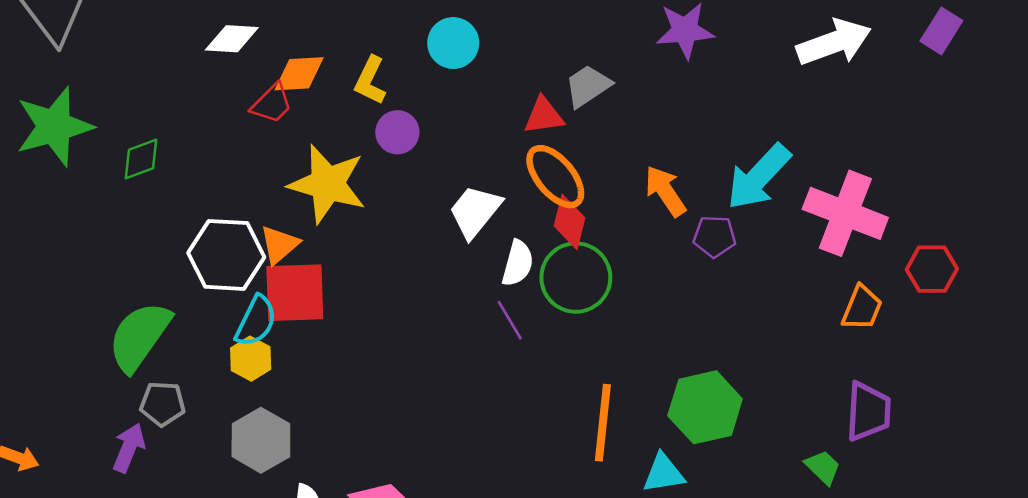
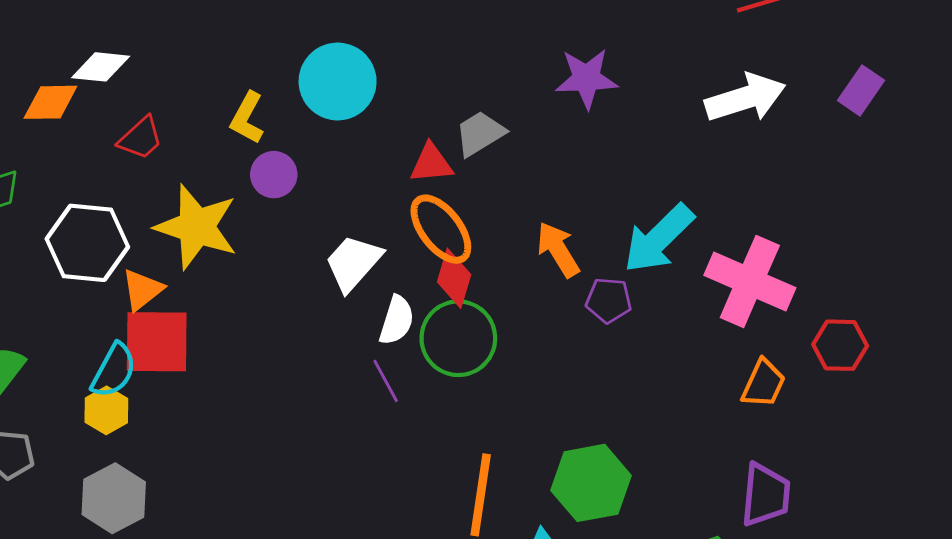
cyan circle: (453, 43) -> (338, 81), size x1.4
orange diamond: (299, 74) -> (50, 102), moved
white hexagon: (226, 255) -> (87, 243), moved

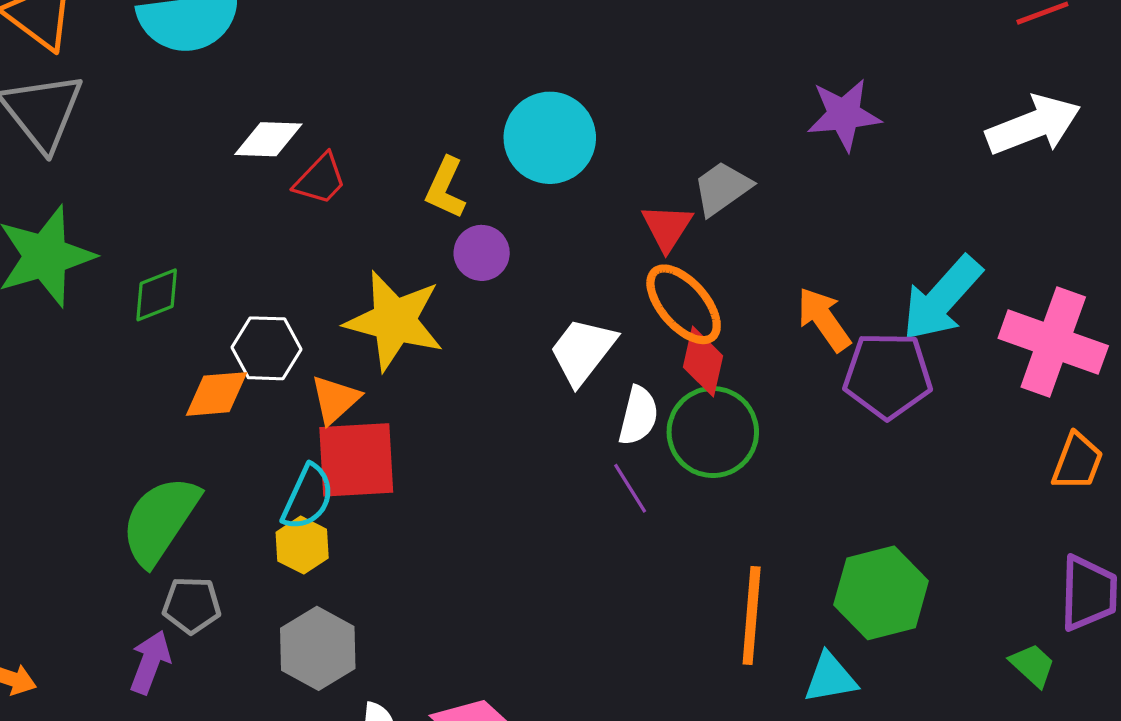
orange diamond: (50, 102) -> (216, 394), moved
red trapezoid: (141, 138) -> (320, 179), moved
red triangle: (431, 163) -> (667, 227), turned -48
white hexagon: (87, 243) -> (266, 348), size x0.7
purple pentagon: (609, 300) -> (888, 375), size x1.6

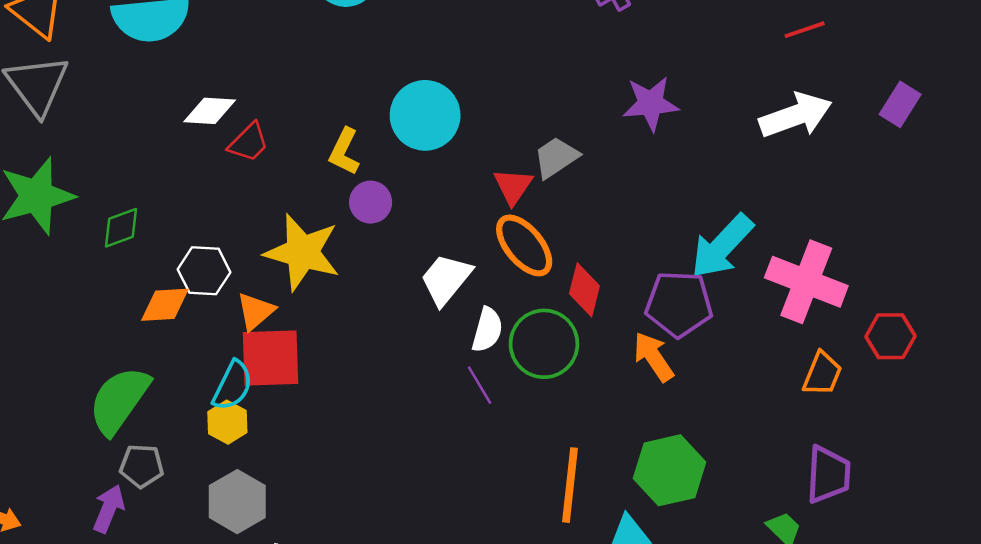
orange arrow: (824, 319) -> (654, 357), moved
red diamond: (703, 361) -> (584, 290), moved

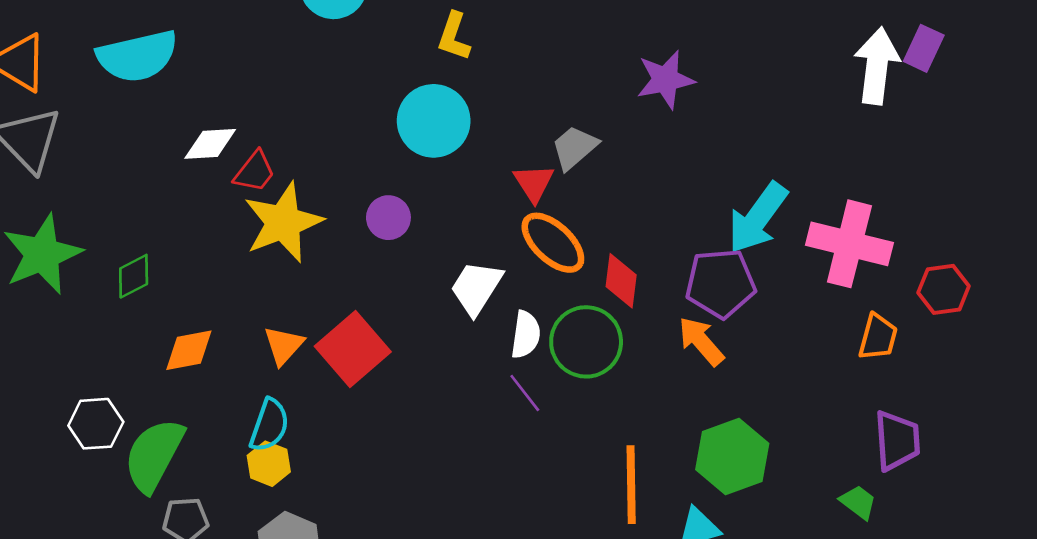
white arrow: (796, 115) -> (877, 66), moved, turned -56
yellow L-shape: (344, 152) -> (454, 36), moved
yellow star: (302, 252) -> (283, 222), moved, turned -30
white hexagon: (204, 271) -> (96, 424), moved
red square: (271, 358) -> (353, 349), moved, turned -32

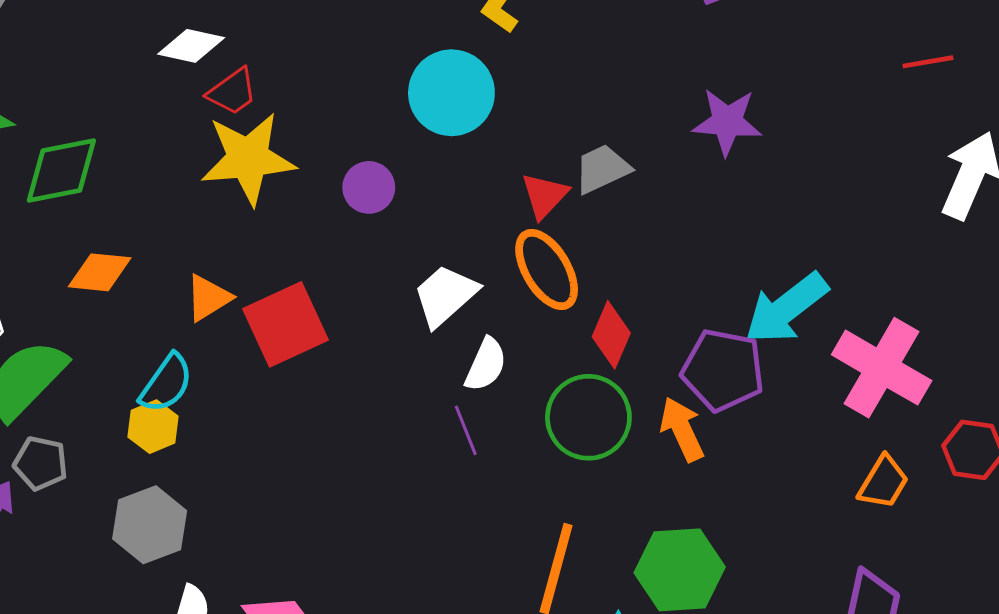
green diamond: (134, 276) -> (61, 171), size x1.5
green circle: (586, 342) -> (588, 417), moved

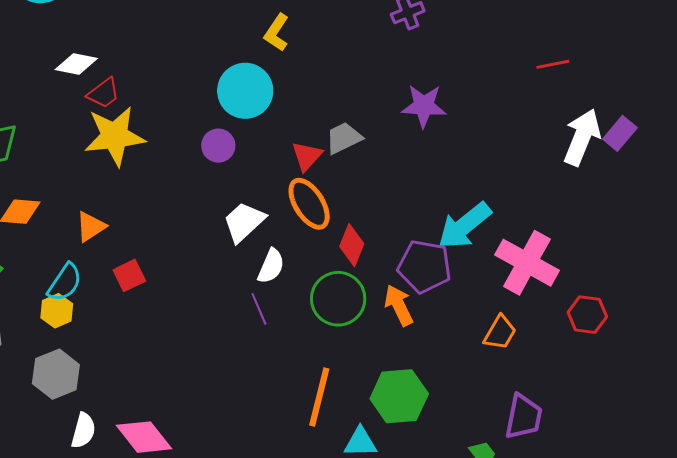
purple circle: (369, 187) -> (218, 146), moved
red square: (286, 324) -> (129, 275), moved, size x0.6
orange trapezoid: (883, 482) -> (500, 333), moved

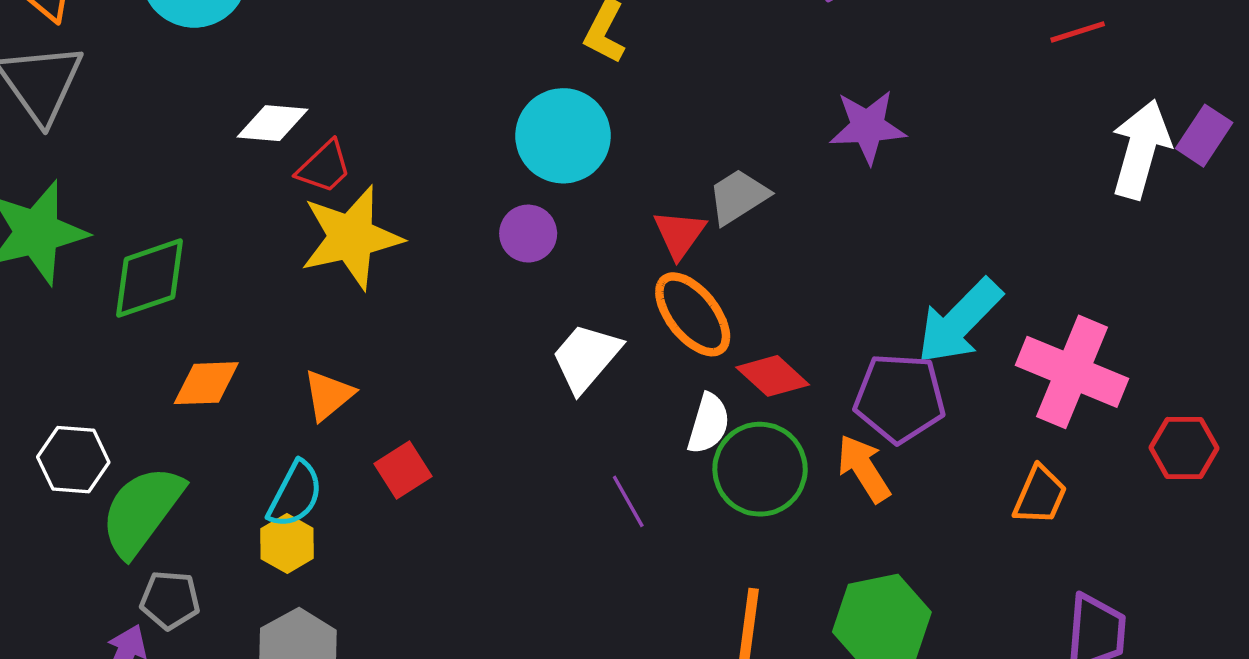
red diamond: (352, 245) -> (773, 376), turned -63
white semicircle: (271, 266) -> (709, 424), moved

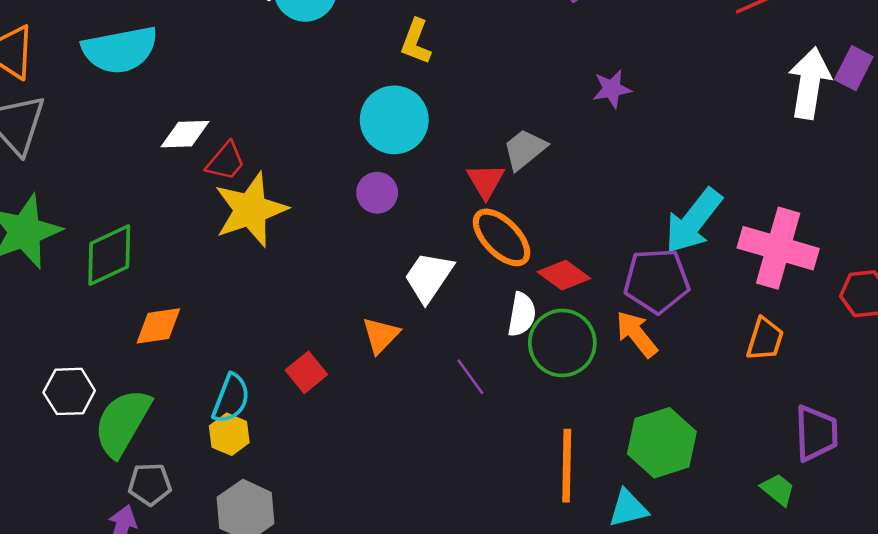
purple star: (868, 127) -> (612, 89), size x0.7
orange triangle: (328, 395) -> (381, 335), moved

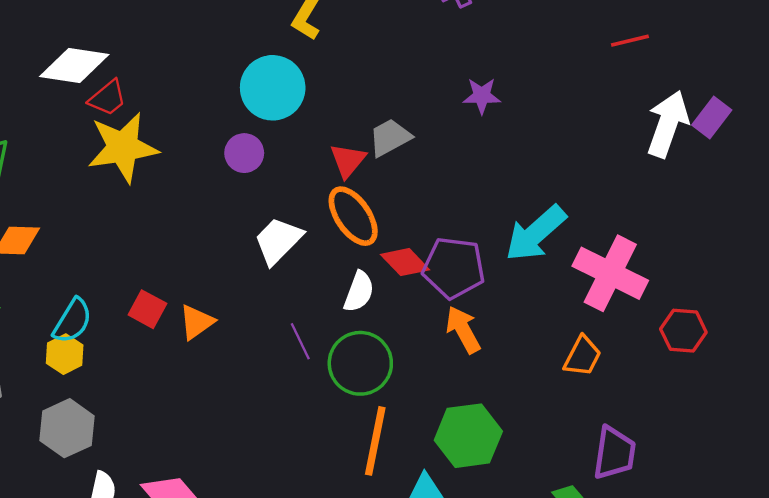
white diamond: (185, 134) -> (74, 65), size x1.4
purple pentagon: (657, 281) -> (454, 268), moved
orange triangle: (381, 335) -> (197, 322), moved
green circle: (562, 343) -> (360, 363), moved
red square: (306, 372) -> (147, 309), turned -33

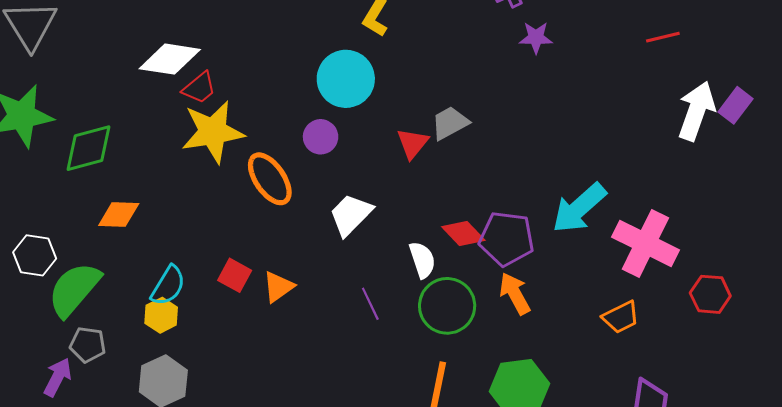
purple star: (482, 96) -> (536, 38), moved
orange ellipse: (353, 216) -> (270, 179), moved
white semicircle: (359, 292) -> (422, 260), turned -39
orange trapezoid: (583, 356) -> (621, 317), turned 36
green circle: (360, 363) -> (447, 306), moved

